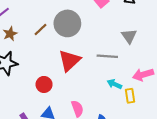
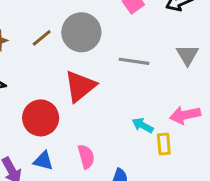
gray triangle: (129, 36) -> (187, 55), moved
gray line: (107, 56) -> (134, 61), moved
red circle: (44, 84) -> (41, 118), size x1.5

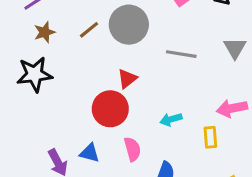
red triangle: (80, 86) -> (127, 79), size x0.6
red circle: (41, 118) -> (110, 109), moved
cyan arrow: (143, 125) -> (171, 119), moved, turned -45

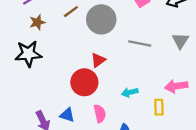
brown line: (89, 30) -> (71, 12), moved

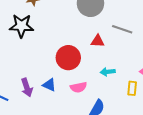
red triangle: (98, 60) -> (98, 41), moved, turned 32
pink semicircle: (100, 114) -> (78, 87), turned 84

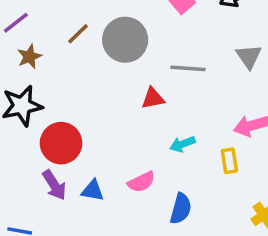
red circle: (68, 58) -> (61, 143), moved
purple arrow: (27, 88) -> (54, 185), moved

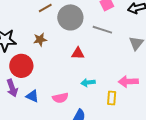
brown star: (29, 57) -> (40, 40), moved
gray line: (188, 68) -> (102, 30), moved

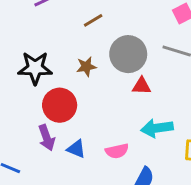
gray circle: (70, 17) -> (128, 54), moved
cyan arrow: (88, 83) -> (157, 128), size x1.5

